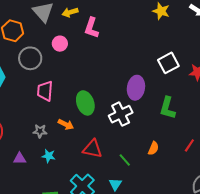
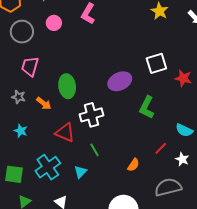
purple ellipse: (136, 88) -> (120, 81), turned 45
white cross: (121, 114) -> (92, 115), moved
gray star: (40, 131) -> (19, 97), moved
orange semicircle: (153, 148) -> (133, 165), moved

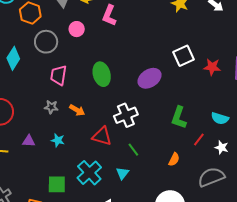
green ellipse: (67, 86) -> (102, 74), moved
green L-shape: (147, 107) -> (179, 118), moved

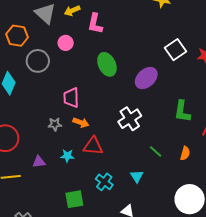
green ellipse: (102, 74) -> (107, 64), moved
pink trapezoid: (59, 75) -> (71, 98), moved
red triangle: (102, 136) -> (93, 146), moved
green line: (133, 150) -> (156, 151), moved
cyan cross: (89, 173) -> (104, 182), size x0.7

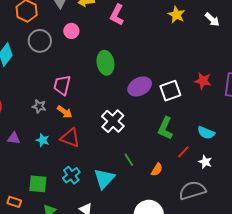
pink L-shape: (95, 24) -> (117, 15), moved
white square: (176, 50) -> (170, 91), moved
white cross: (130, 119) -> (113, 121), turned -30
cyan triangle: (137, 176) -> (104, 179), size x1.6

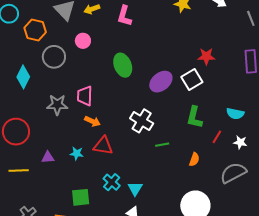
red star: (203, 81) -> (206, 56), moved
gray star: (39, 106) -> (57, 105), moved, size x1.5
green line: (129, 160) -> (162, 145), moved, turned -56
cyan triangle: (104, 179) -> (135, 189), moved, size x0.7

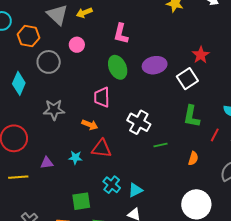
pink L-shape: (124, 16) -> (121, 34), moved
red star: (206, 56) -> (201, 55), turned -30
purple ellipse: (161, 82) -> (155, 65), moved, turned 30
pink trapezoid: (85, 96) -> (102, 97), moved
cyan triangle: (135, 189) -> (135, 190), turned 35

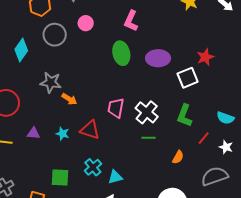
pink trapezoid: (102, 97) -> (116, 108), moved
white cross: (139, 122) -> (147, 112), moved
orange arrow: (90, 125) -> (69, 99), moved

